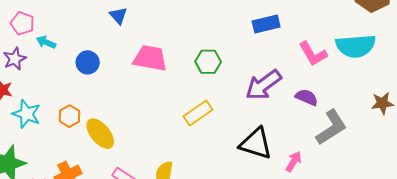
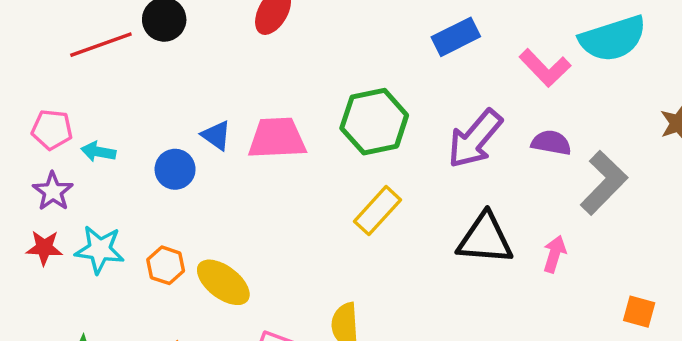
blue triangle: (118, 16) -> (216, 135), moved
green hexagon: (208, 62) -> (374, 122), size x1.5
cyan star: (26, 114) -> (100, 250), moved

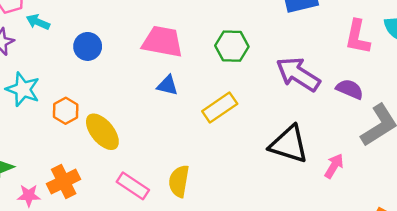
pink L-shape: (545, 68) -> (358, 37), turned 42
green hexagon: (374, 122) -> (232, 46), size x0.7
blue triangle: (216, 135) -> (167, 85), moved, turned -35
purple arrow: (475, 139) -> (298, 74), turned 69

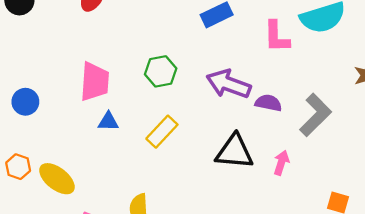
pink trapezoid: (163, 42) -> (95, 82), turned 96
purple semicircle: (350, 89) -> (268, 103), moved

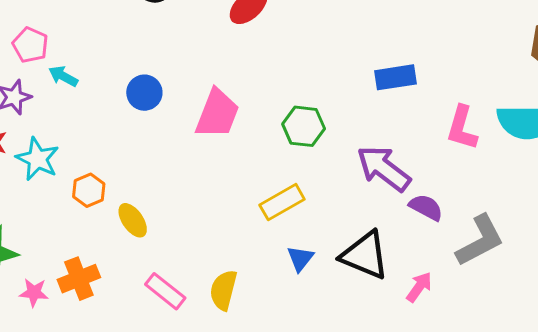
blue circle: (25, 102) -> (144, 93), moved
blue triangle: (108, 122) -> (300, 258), moved, turned 50
yellow ellipse: (57, 179) -> (133, 220), size x0.7

